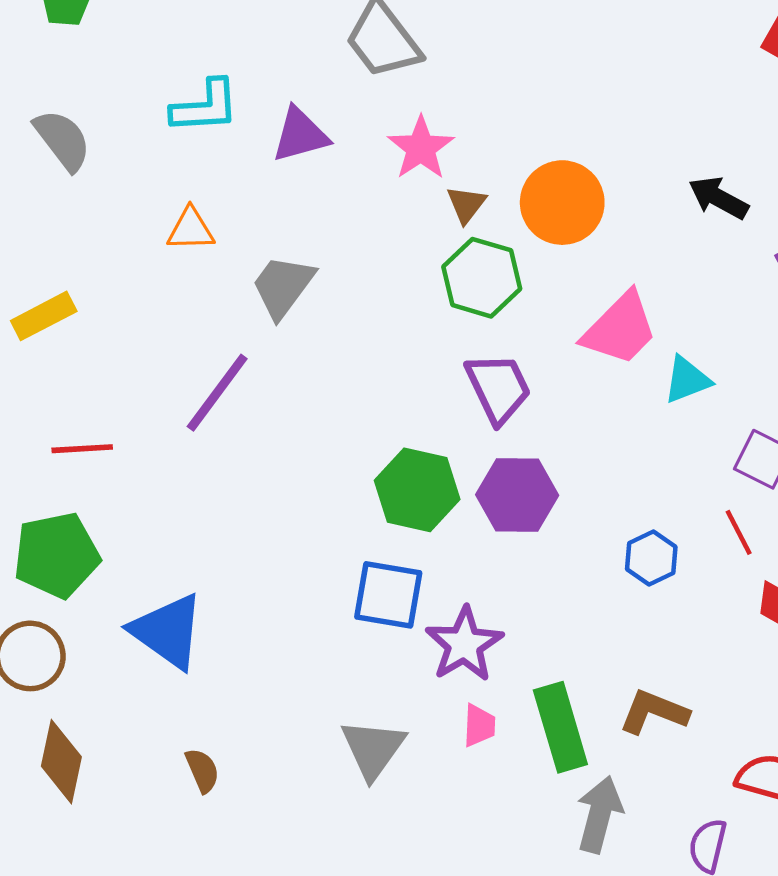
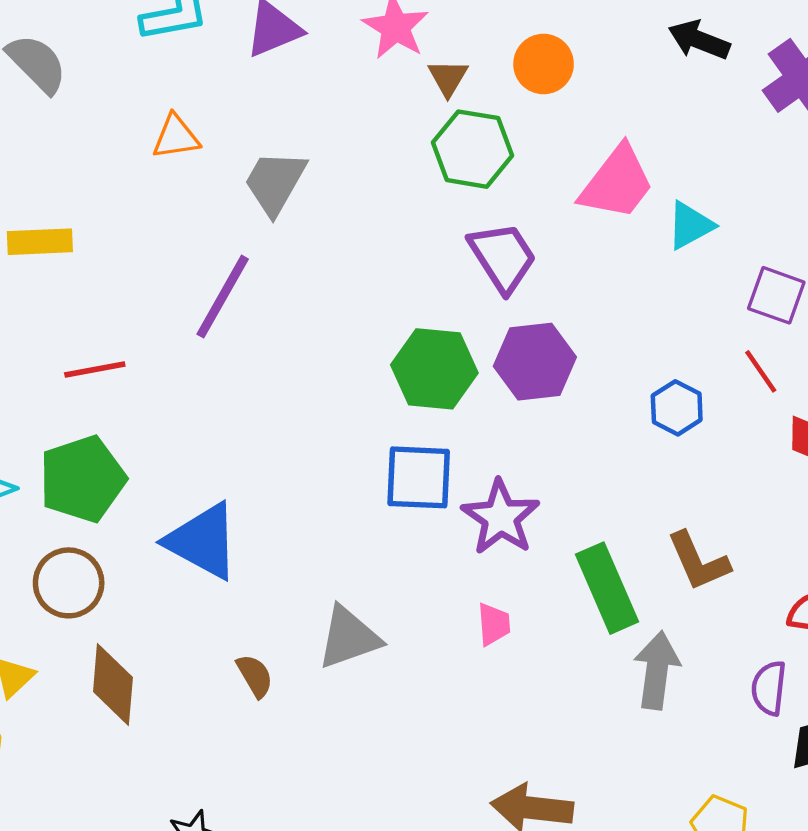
orange circle: (562, 203) -> (544, 64), size x0.7
yellow rectangle: (44, 316) -> (40, 242), turned 32
brown L-shape: (654, 712) -> (698, 561), turned -128
pink trapezoid: (479, 725) -> (494, 624), moved
gray triangle: (373, 749) -> (349, 638), moved, turned 42

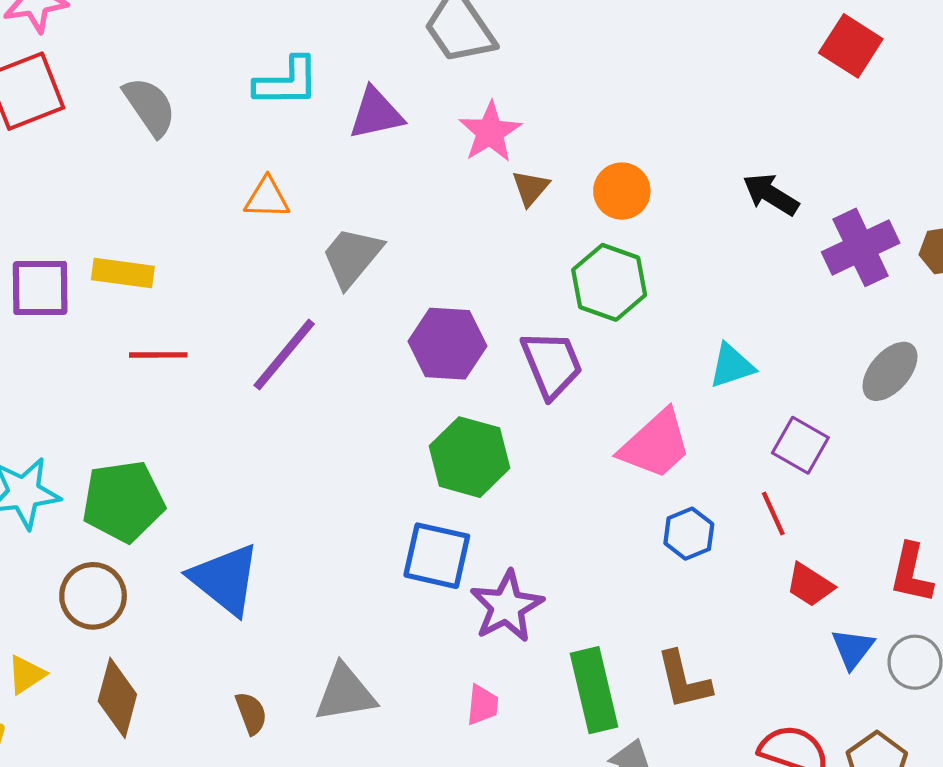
green hexagon: (473, 149) -> (609, 282), moved
pink trapezoid: (617, 183) -> (655, 444), moved
purple hexagon: (535, 362) -> (447, 344), moved
red line: (95, 369) -> (158, 355), moved

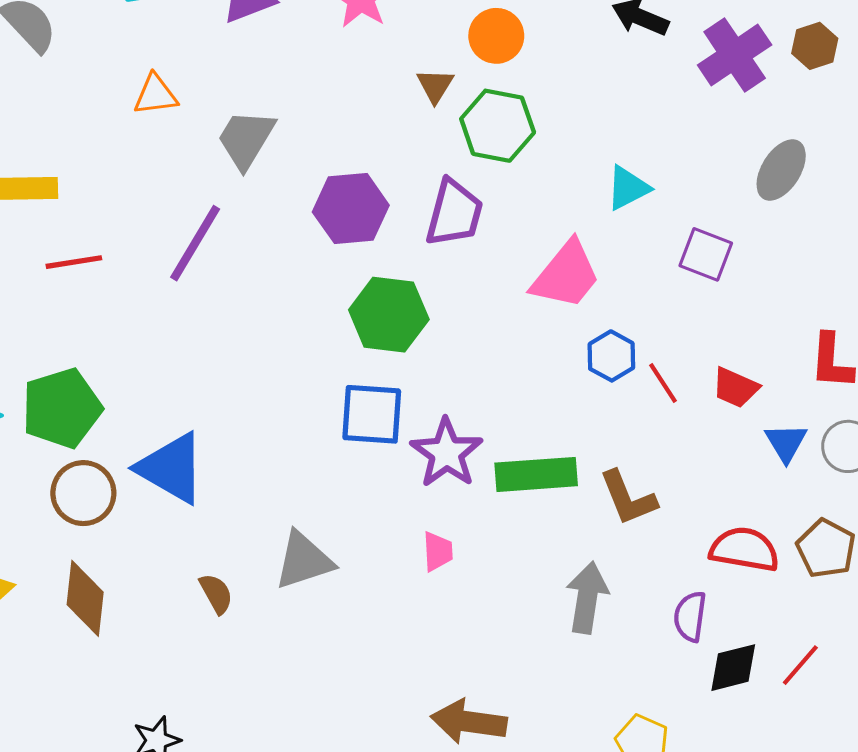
brown triangle: (531, 188) -> (435, 86), moved
purple trapezoid: (552, 364) -> (454, 213), turned 46
red line: (773, 514) -> (663, 383), moved
brown circle: (93, 596) -> (83, 493), moved
green rectangle: (594, 690) -> (536, 474), moved, turned -72

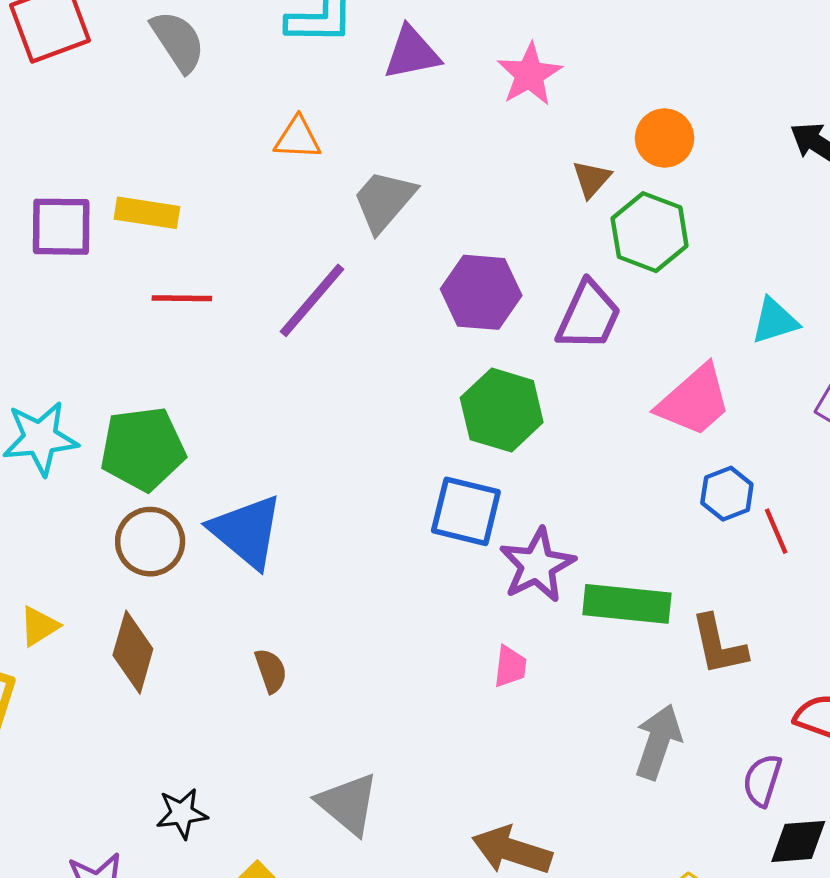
gray triangle: (304, 560) -> (348, 804), moved, turned 48

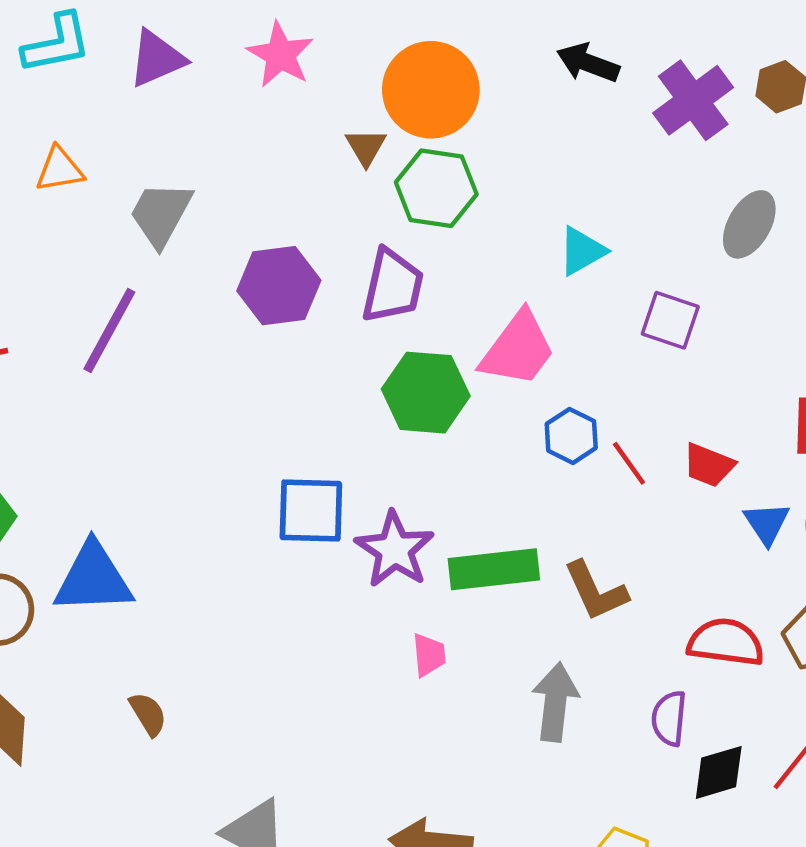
orange circle: (665, 138) -> (431, 90), size x1.6
green hexagon: (502, 410) -> (426, 393), moved
blue triangle: (247, 531) -> (93, 578), turned -30
pink trapezoid: (510, 667) -> (429, 655), moved

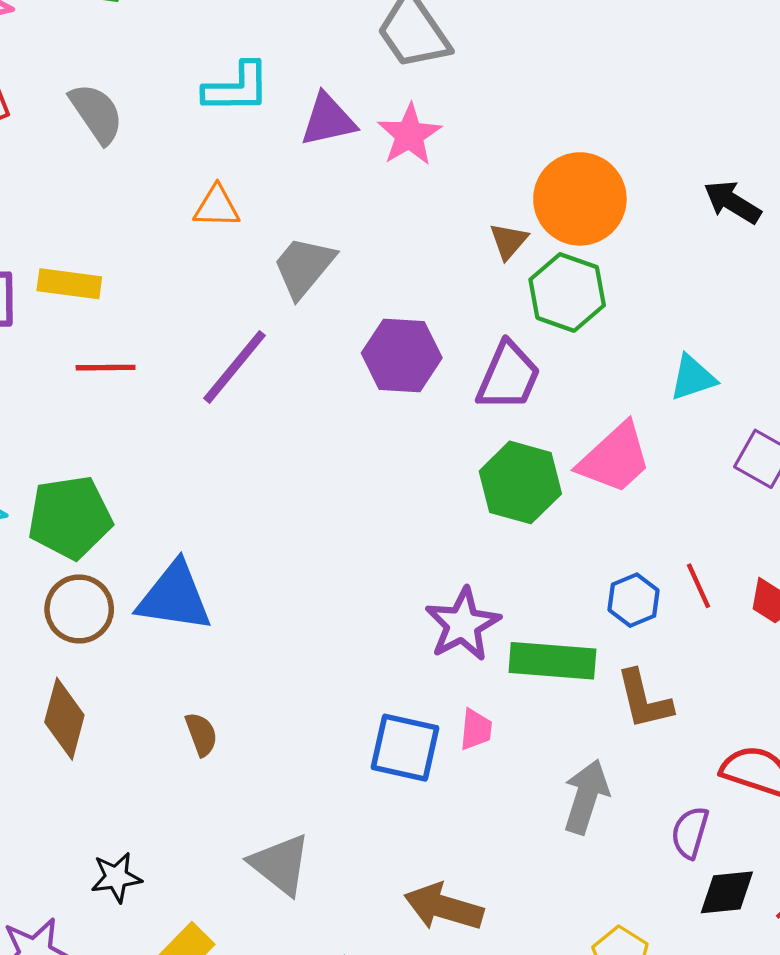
pink star: (280, 55) -> (409, 135), moved
blue hexagon: (571, 436) -> (634, 600), moved
blue square: (311, 511) -> (405, 748), moved

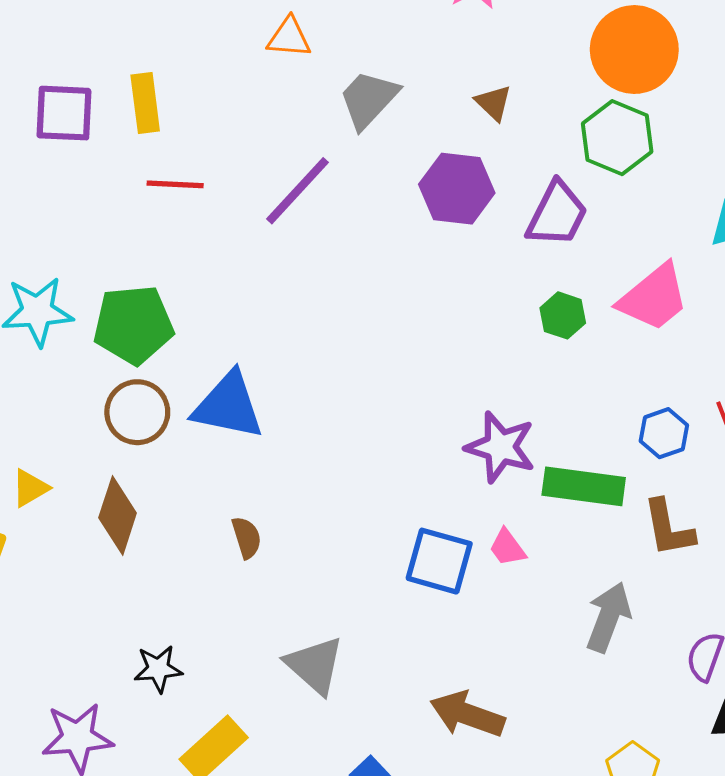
brown triangle: (509, 241) -> (493, 103), moved, turned -30
yellow rectangle: (69, 284) -> (145, 103), turned 72
green hexagon: (520, 482) -> (563, 315), size x0.6
purple star: (463, 624) -> (500, 447), turned -30
pink trapezoid: (476, 730) -> (507, 548), turned 135

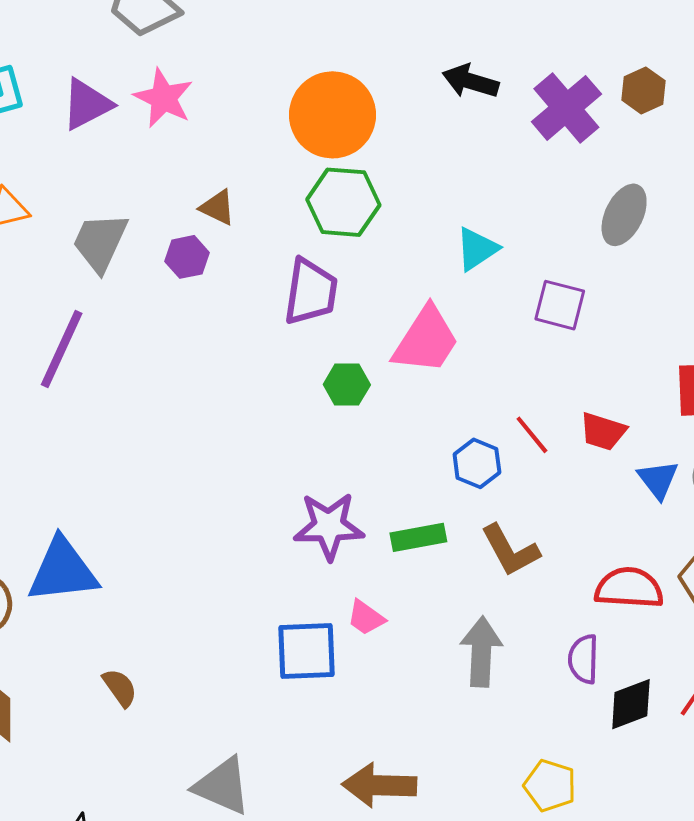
purple hexagon: (457, 189) -> (187, 257), moved, size x0.6
green rectangle: (584, 486) -> (418, 537), size x0.7

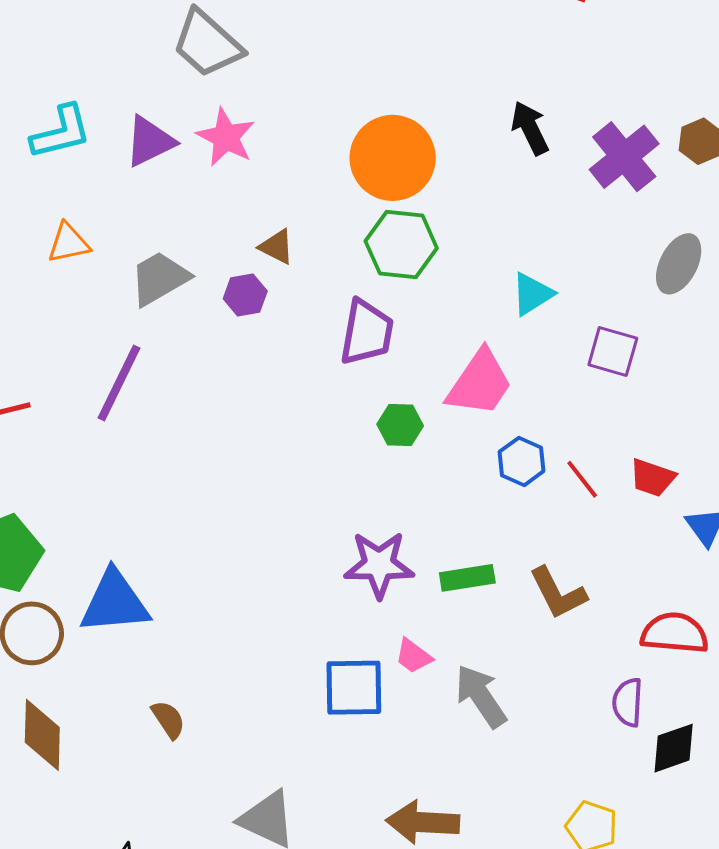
black arrow: (471, 81) -> (530, 128), turned 46
gray trapezoid: (100, 242) -> (159, 278), turned 34
blue hexagon: (477, 463) -> (522, 461), moved
gray arrow: (481, 652) -> (481, 696), moved, turned -38

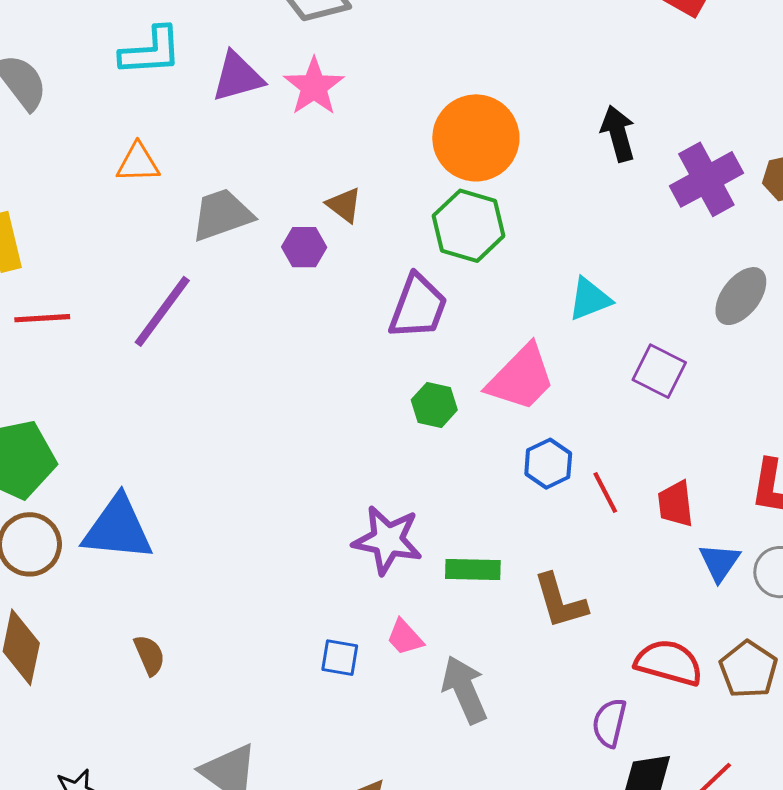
red trapezoid: (652, 478) -> (675, 504), turned 54
blue square: (354, 688) -> (340, 658), size x0.6

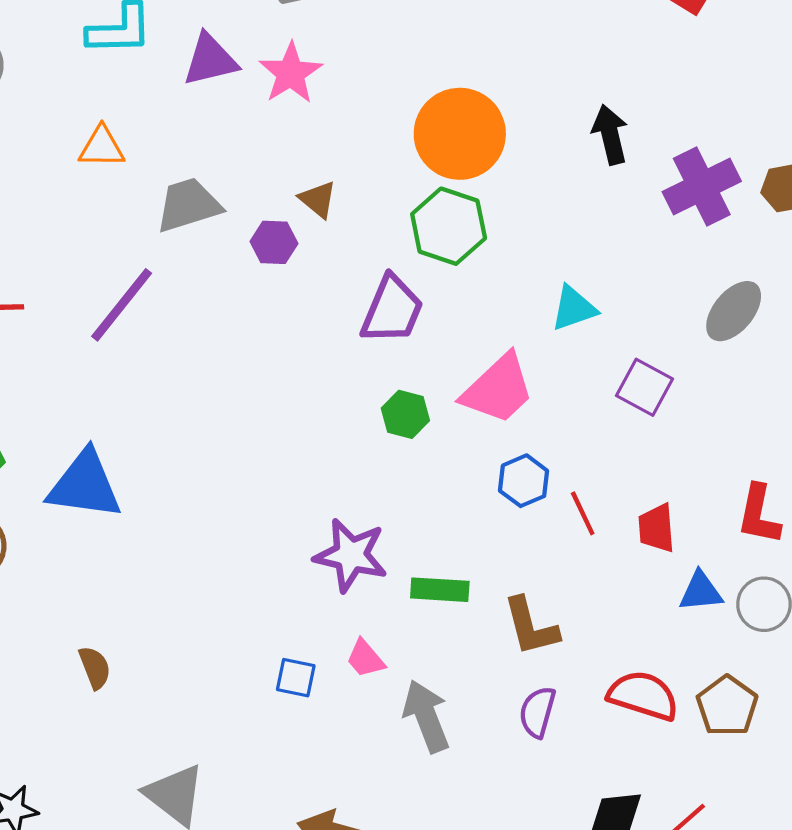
blue triangle: (118, 529) -> (85, 485), moved
blue triangle: (720, 562) -> (701, 592), turned 48
purple semicircle: (609, 723) -> (537, 712), moved

